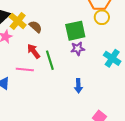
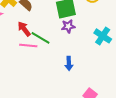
green line: (50, 60) -> (40, 38), turned -42
pink line: (25, 69) -> (28, 46), moved

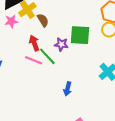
purple star: (68, 26) -> (61, 44), moved

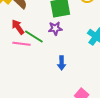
purple star: (61, 44) -> (55, 28), moved

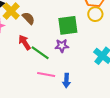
pink line: (22, 44) -> (46, 74), moved

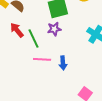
green line: (40, 53) -> (34, 38), turned 36

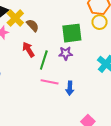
green line: (34, 38) -> (44, 60), turned 36

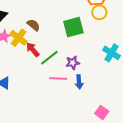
yellow cross: (15, 18) -> (18, 38), moved
purple star: (66, 53) -> (73, 63), moved
green line: (44, 60) -> (49, 58), turned 42

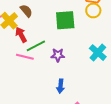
pink line: (58, 78) -> (25, 57), moved
blue arrow: (79, 82) -> (60, 86), moved

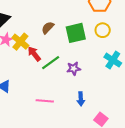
yellow circle: (93, 10) -> (103, 30), moved
brown semicircle: (26, 11) -> (48, 28), moved, turned -88
pink line: (25, 57) -> (45, 101), moved

